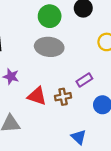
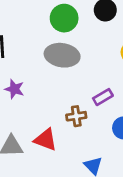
red triangle: (37, 96) -> (45, 140), moved

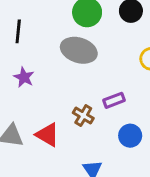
brown cross: (76, 116) -> (83, 116), turned 30

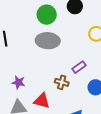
purple star: (24, 77) -> (18, 82), moved

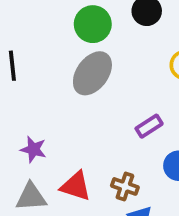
gray ellipse: (48, 41) -> (92, 73), turned -60
brown cross: (62, 82) -> (125, 186), moved

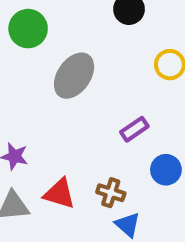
green circle: (93, 24) -> (28, 29), moved

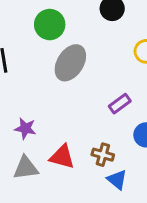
green circle: (28, 29) -> (50, 25), moved

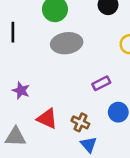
gray ellipse: (70, 63) -> (67, 43), turned 40
gray triangle: (26, 168) -> (15, 137), moved

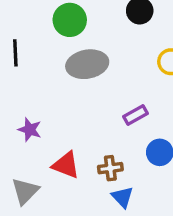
brown cross: (80, 122) -> (110, 168), turned -30
gray triangle: (15, 137) -> (25, 191), turned -45

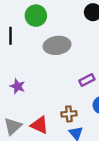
green circle: (70, 20) -> (36, 16), moved
red triangle: (66, 165) -> (39, 125), moved

